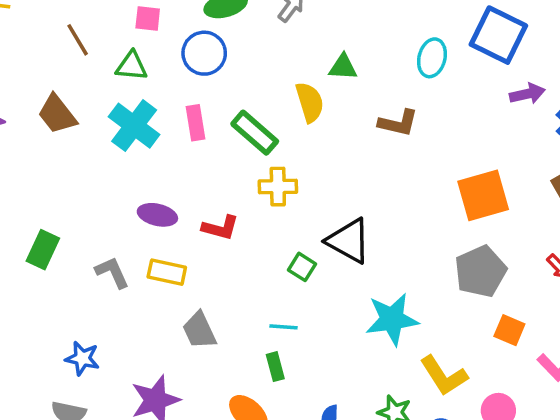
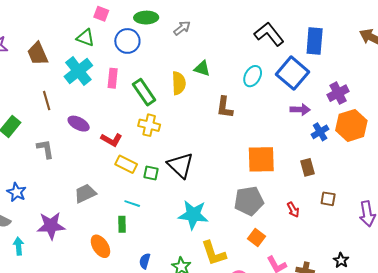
brown line: (78, 40) -> (47, 101), moved
brown L-shape: (398, 123) -> (225, 107), turned 70
green square: (302, 267) -> (151, 173), turned -35
yellow rectangle: (167, 272) -> (126, 164), moved
gray trapezoid: (199, 330) -> (85, 193), turned 75

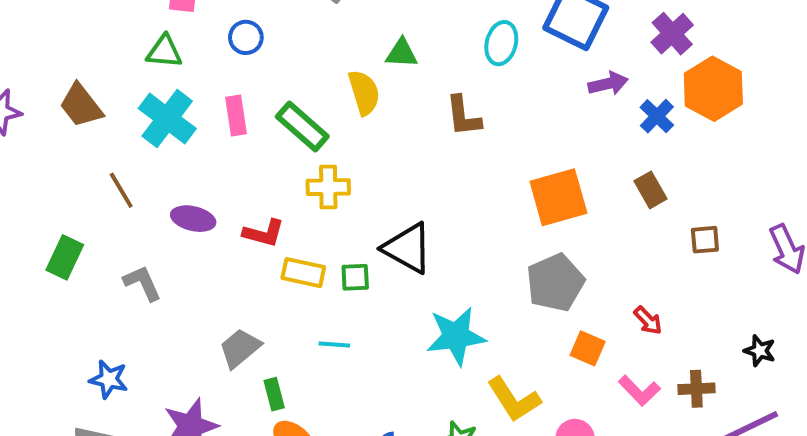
blue circle: (127, 41) -> (246, 37), size x0.7
red arrow: (293, 210) -> (648, 321), moved
green rectangle: (122, 224) -> (274, 394), moved

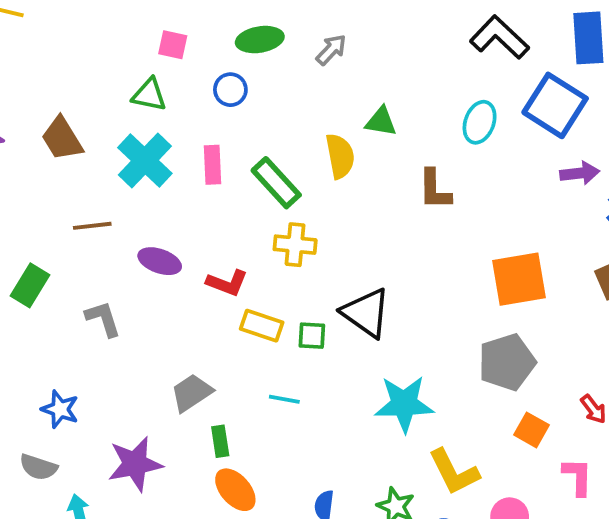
brown line: (121, 190) -> (92, 226), turned -72
pink L-shape: (639, 391) -> (578, 477), turned -141

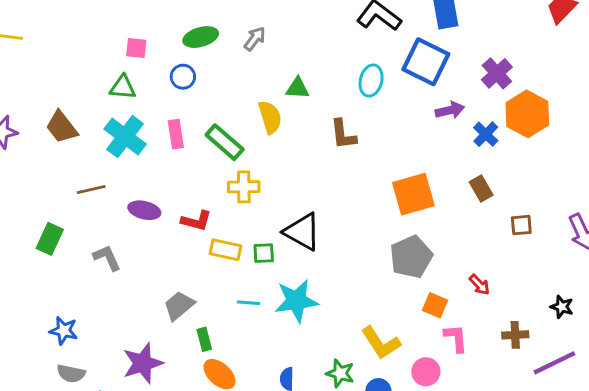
cyan star: (404, 404) -> (296, 301), moved
blue star: (60, 409) -> (64, 331), moved
pink L-shape: (578, 477) -> (456, 338), moved

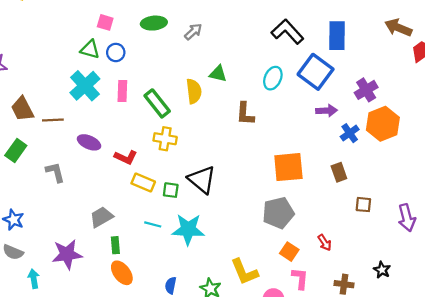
blue circle: (183, 77) -> (116, 52), moved
brown trapezoid: (62, 127) -> (22, 109), moved

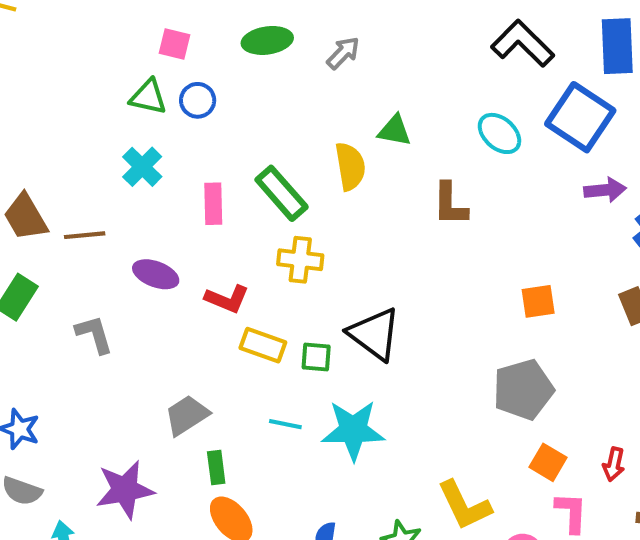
cyan ellipse: (273, 78) -> (499, 133), turned -70
cyan cross: (85, 86) -> (142, 167), size x0.7
pink rectangle: (122, 91) -> (213, 204), moved
orange square: (288, 167) -> (538, 301), size x0.6
red arrow: (325, 243) -> (614, 464), moved, turned 49

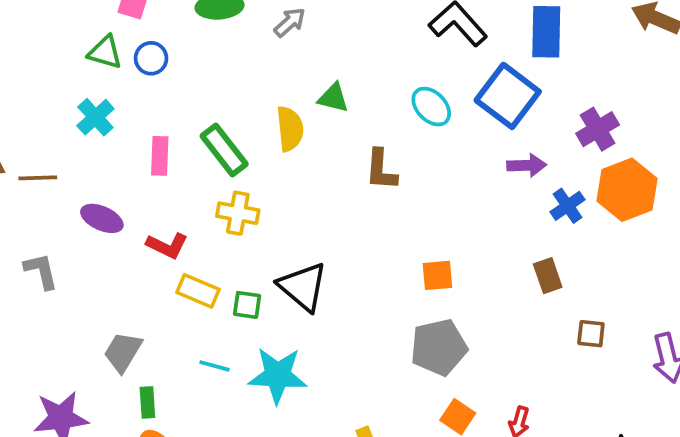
orange square: (538, 301) -> (437, 275), moved
gray trapezoid: (187, 415) -> (123, 352), turned -30

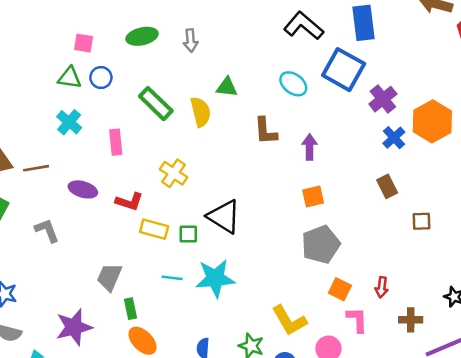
gray arrow: (290, 22) -> (191, 40), turned 135
purple cross: (598, 129) -> (383, 99), moved
green rectangle: (224, 150) -> (156, 104), moved
purple arrow: (527, 165) -> (309, 147), moved, turned -80
yellow cross: (238, 213) -> (174, 173), turned 32

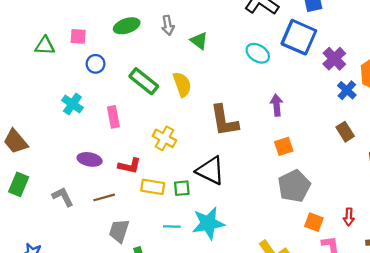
green triangle: (70, 78) -> (45, 46), moved
green triangle: (227, 87) -> (199, 41), moved, turned 36
brown L-shape: (266, 131) -> (224, 121), moved, size x1.4
brown line: (36, 168) -> (104, 197), moved

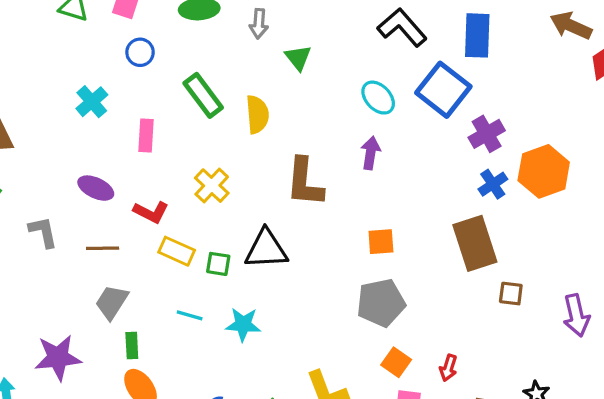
purple arrow: (277, 105) -> (371, 153), moved
brown rectangle: (345, 132) -> (475, 243), size x1.8
black triangle: (210, 171) -> (266, 249), turned -44
cyan star: (208, 223) -> (243, 324), size x0.7

